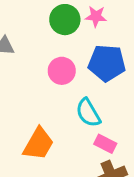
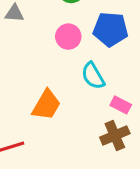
pink rectangle: (105, 144) -> (121, 105), moved

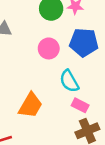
pink rectangle: (121, 105) -> (80, 105), moved

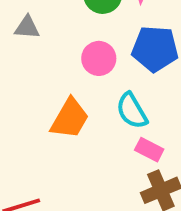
orange trapezoid: (31, 105) -> (70, 119), moved

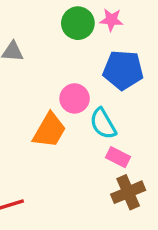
pink circle: (99, 58) -> (75, 98), moved

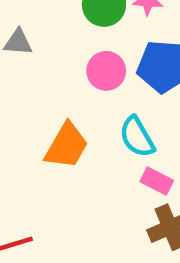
pink circle: (75, 98) -> (106, 71), moved

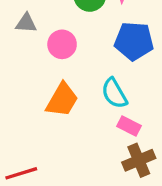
pink circle: (106, 71) -> (62, 44), moved

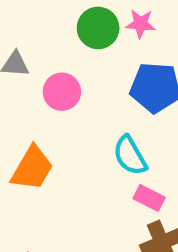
orange trapezoid: (62, 100) -> (32, 168), moved

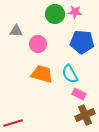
orange trapezoid: (32, 168) -> (42, 74), moved, turned -105

